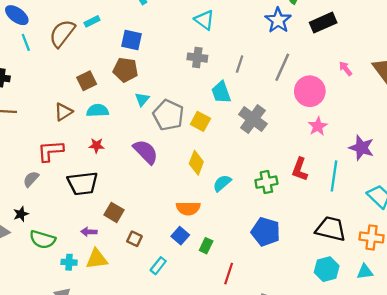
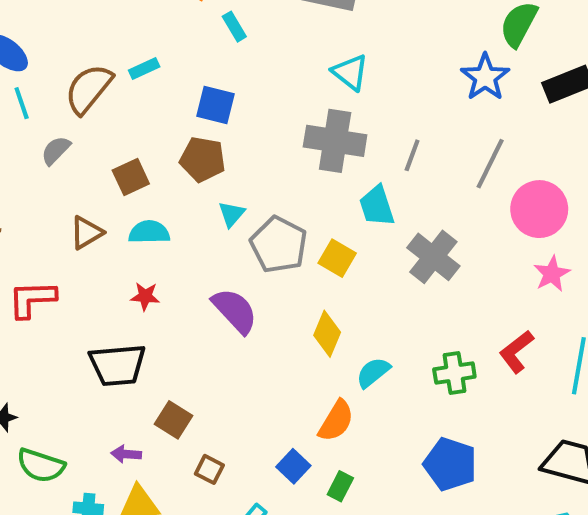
gray cross: (197, 58) -> (335, 141), size x1.6
red L-shape: (50, 151) -> (32, 299), moved
red L-shape: (300, 169) -> (516, 352), turned 30
gray semicircle: (31, 179) -> (56, 150), moved
orange semicircle: (188, 208) -> (336, 421), moved, turned -60

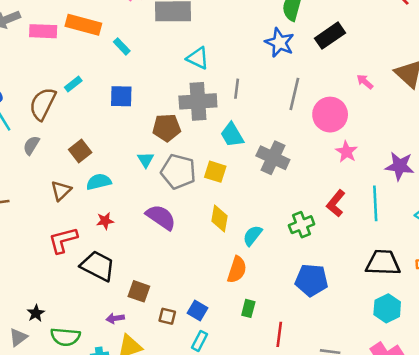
gray line: (412, 155) -> (237, 89), moved
brown pentagon: (203, 159) -> (167, 128), moved
red L-shape: (32, 299) -> (63, 240), moved
black trapezoid: (117, 365) -> (98, 266), turned -135
blue square: (293, 466) -> (197, 310), moved

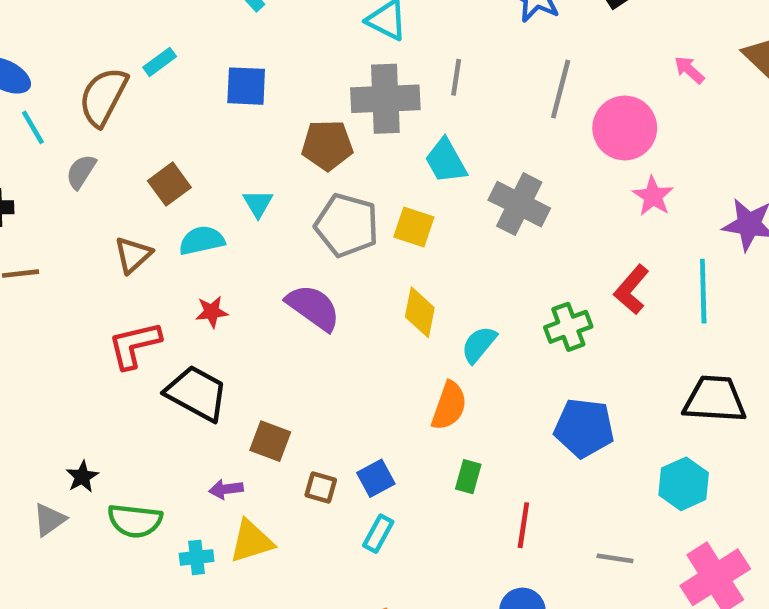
cyan triangle: (146, 160) -> (258, 203), moved
cyan hexagon: (387, 308) -> (684, 484), moved
blue square: (197, 310) -> (376, 478), turned 30

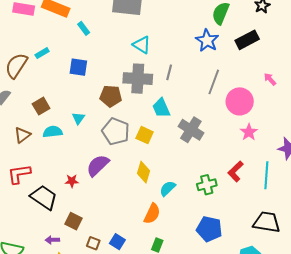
purple semicircle: (313, 307) -> (98, 165), turned -85
red star: (212, 312) -> (72, 181), moved
blue square: (376, 478) -> (117, 242), turned -35

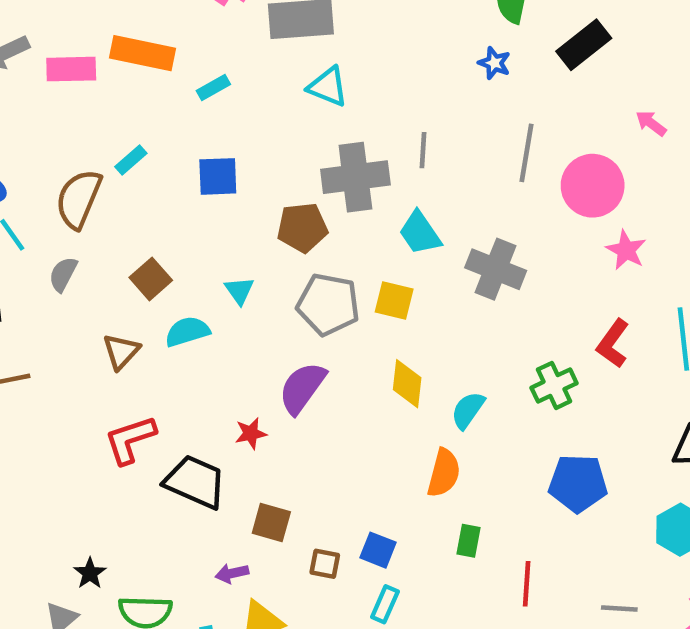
cyan rectangle: (84, 28) -> (213, 88), turned -72
blue star: (207, 41) -> (494, 63), size x0.6
cyan triangle: (142, 45) -> (328, 87), moved

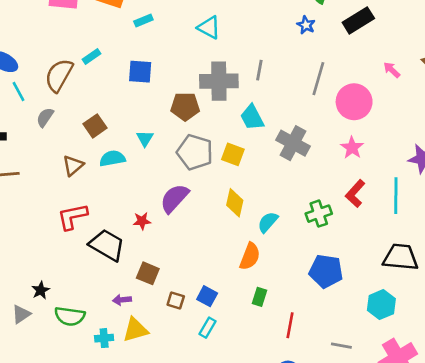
pink star: (626, 250) -> (352, 148), moved

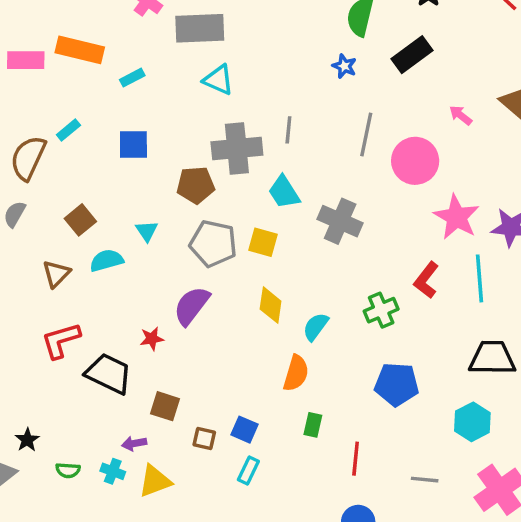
pink star: (352, 148) -> (457, 217), moved, size x1.5
green semicircle: (70, 316) -> (68, 470), size x0.6
cyan cross: (104, 338) -> (113, 471), moved, turned 30

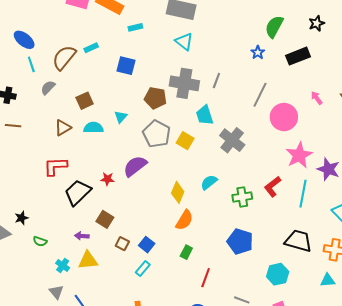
yellow diamond: (271, 305) -> (178, 192), moved
cyan semicircle: (316, 327) -> (209, 182), moved
black trapezoid: (109, 374) -> (78, 192), turned -84
cyan cross: (113, 471) -> (63, 265), moved

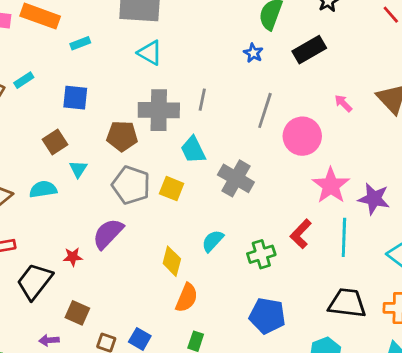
brown square: (85, 101) -> (55, 142), moved

